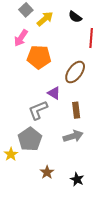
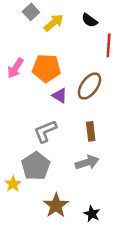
pink arrow: (21, 38) -> (15, 68), moved
purple triangle: (54, 93) -> (60, 96), moved
brown star: (47, 172) -> (56, 205), size x1.5

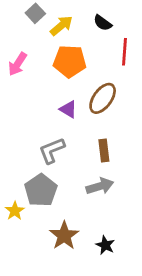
pink arrow: (15, 68) -> (17, 64), moved
orange pentagon: (46, 68) -> (70, 61), moved

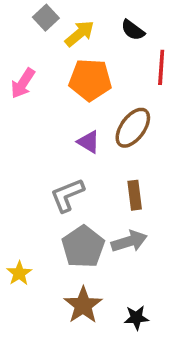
gray pentagon: (41, 190) -> (83, 247), moved
black star: (105, 245) -> (136, 318), turned -30

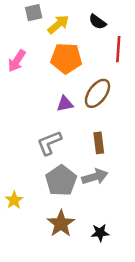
gray square: (46, 18) -> (34, 13), turned 30
purple triangle: (88, 142) -> (65, 104), turned -42

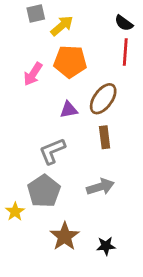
black semicircle: (97, 22) -> (124, 23), moved
pink arrow: (17, 61) -> (33, 74), moved
brown rectangle: (99, 143) -> (105, 137), moved
gray pentagon: (61, 181) -> (44, 191), moved

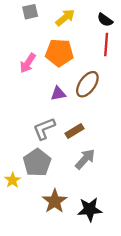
yellow arrow: (62, 26) -> (65, 18), moved
brown rectangle: (105, 137) -> (75, 131), moved, turned 66
gray arrow: (100, 187) -> (85, 159), turned -30
black star: (106, 246) -> (90, 209), size x1.5

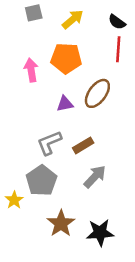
pink arrow: (28, 63) -> (31, 70), turned 138

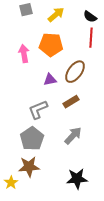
brown rectangle: (83, 145) -> (71, 102), moved
yellow star: (14, 200) -> (11, 183), moved
brown star: (61, 223) -> (29, 167), moved, turned 30

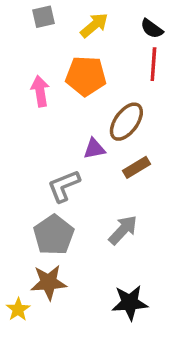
purple triangle: (50, 80) -> (94, 149), moved
brown rectangle: (71, 102) -> (137, 167), moved

